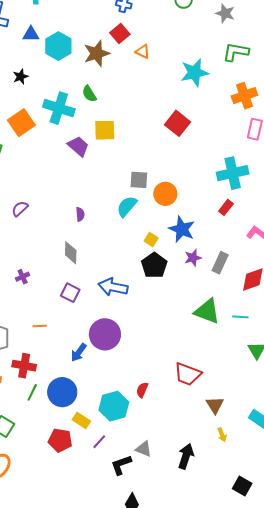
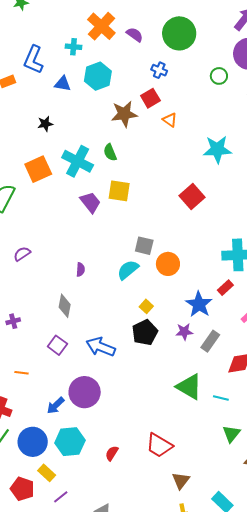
cyan hexagon: (58, 46) -> (98, 76), moved
blue star: (182, 229) -> (199, 304), moved
cyan hexagon: (114, 406) -> (70, 442), moved

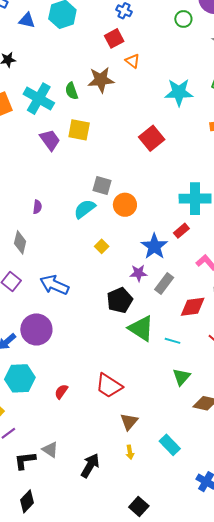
brown star: (124, 114) -> (101, 80), moved
black pentagon: (145, 333) -> (120, 300), moved

